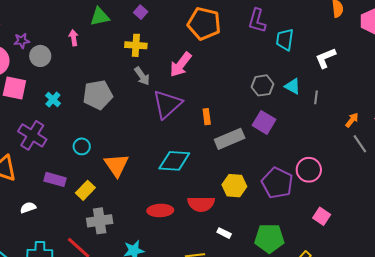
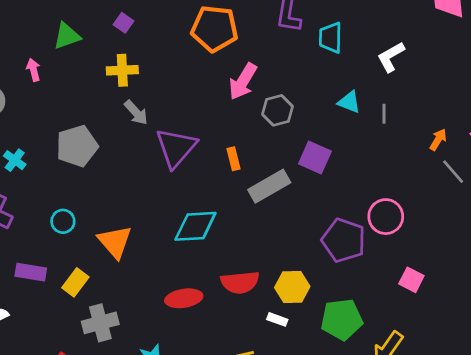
pink arrow: (181, 65) -> (243, 81), moved
gray hexagon: (263, 85) -> (277, 110), moved
yellow hexagon: (234, 186) -> (292, 287), moved

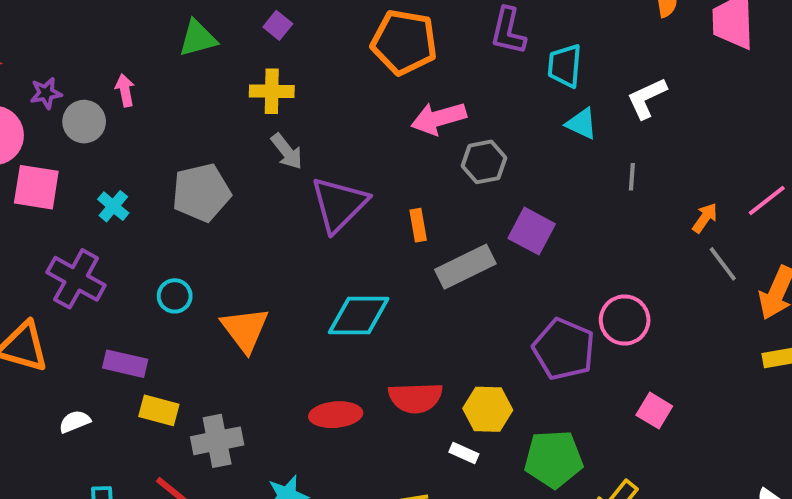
pink arrow: (33, 70) -> (125, 90), moved
pink arrow: (243, 81) -> (439, 118), turned 39
cyan triangle: (349, 102) -> (582, 124), moved
yellow rectangle: (75, 282) -> (159, 410), moved, turned 64

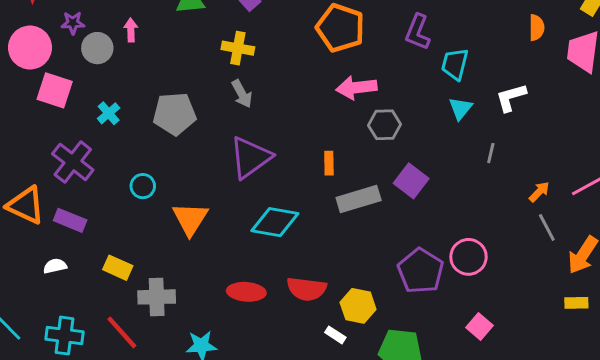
cyan triangle: (582, 124) -> (460, 108), turned 35
purple triangle: (339, 204) -> (250, 157), moved
purple rectangle: (125, 364) -> (70, 220), moved

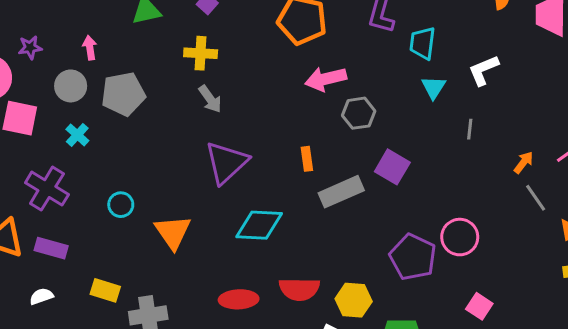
gray circle: (97, 48) -> (71, 86), moved
gray pentagon: (174, 114) -> (123, 94), moved

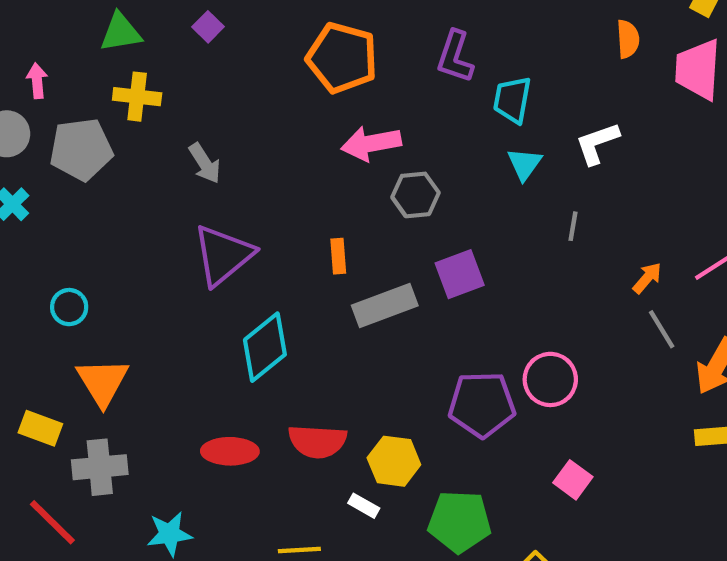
yellow cross: (201, 53) -> (137, 97), moved
purple square: (392, 167) -> (460, 274), turned 36
cyan diamond: (259, 225) -> (265, 347), turned -45
orange triangle: (173, 232) -> (103, 382), moved
purple pentagon: (413, 257) -> (482, 404), turned -30

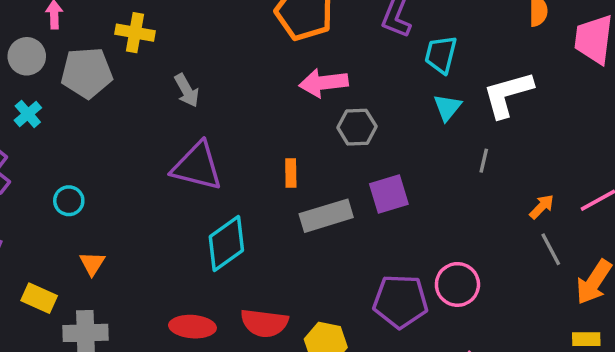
white L-shape: (597, 143) -> (508, 94), size x1.4
purple triangle: (223, 255) -> (197, 166), turned 50
orange triangle: (103, 382) -> (92, 264), size x0.6

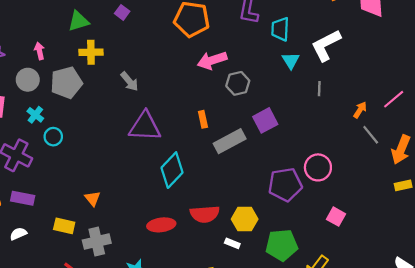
cyan circle: (69, 201) -> (53, 137), moved

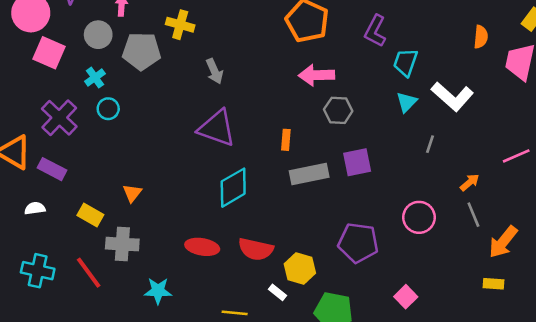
white L-shape: (326, 45) -> (452, 97), turned -128
pink line: (394, 99) -> (516, 156), moved
pink circle: (318, 167) -> (419, 217), moved

